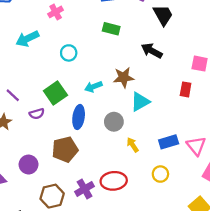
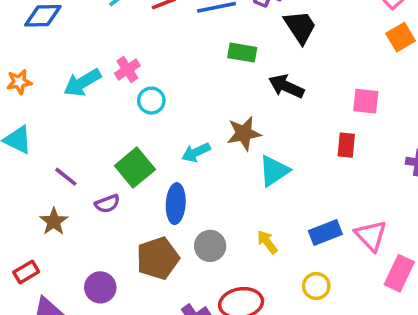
pink cross: (56, 12) -> (127, 69), moved
green rectangle: (111, 29) -> (242, 53), moved
gray circle: (114, 122) -> (210, 246), moved

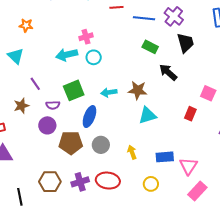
cyan arrow: (82, 83) -> (67, 55), moved
purple circle: (100, 287) -> (47, 125), moved

